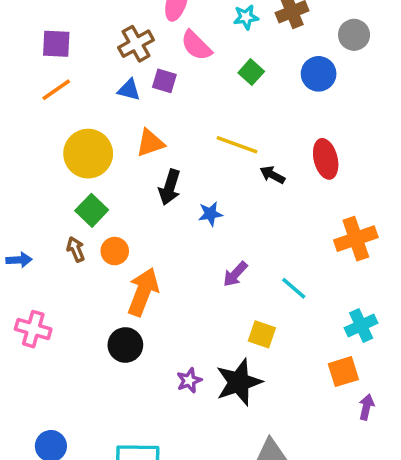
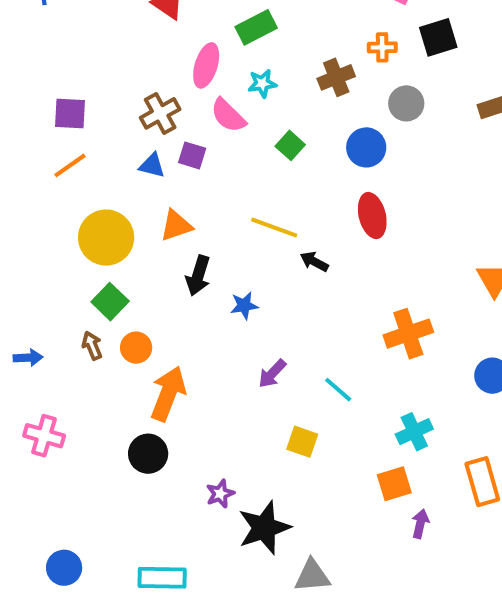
cyan star: (246, 17) -> (262, 83), moved
red ellipse: (326, 159) -> (372, 216), moved
black star: (239, 382) -> (264, 528), moved

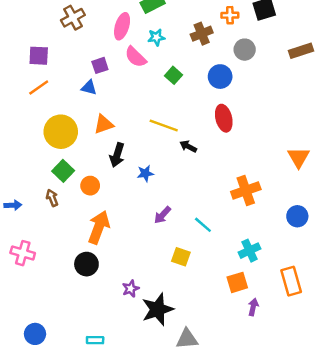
brown cross: (160, 113) -> (73, 18), moved
purple square: (192, 155) -> (100, 65), moved, turned -35
orange circle: (136, 348) -> (90, 186), moved
cyan rectangle: (162, 578) -> (95, 340), size x0.6

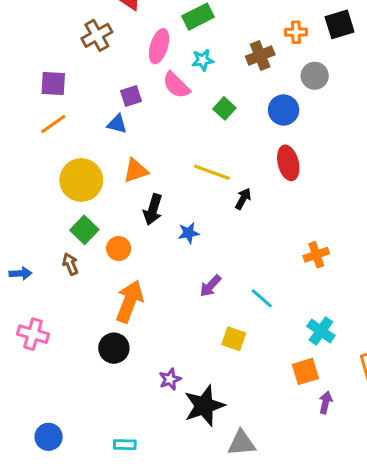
black arrow: (188, 146) -> (243, 199), turned 91
orange cross: (246, 191) -> (316, 255), size x0.7
cyan cross: (250, 251) -> (321, 331), turned -30

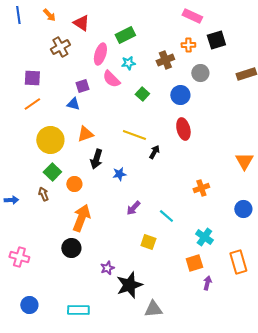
pink cross: (33, 334) -> (19, 257), moved
cyan rectangle: (125, 445) -> (78, 310), size x1.5

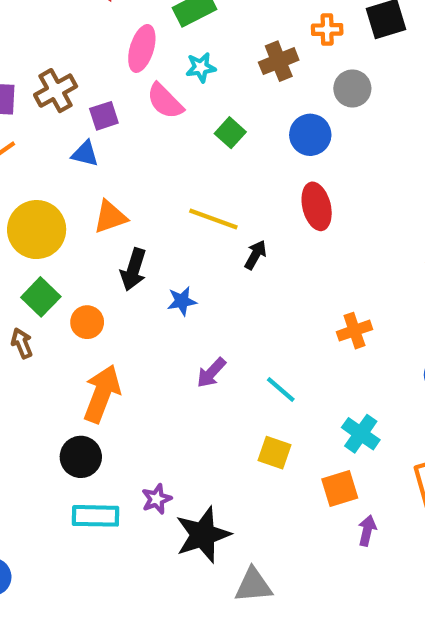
brown cross: (60, 47) -> (56, 91), moved
yellow square: (148, 242) -> (274, 453), moved
cyan rectangle: (78, 310) -> (96, 516), moved

